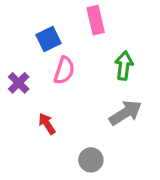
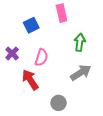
pink semicircle: (64, 70) -> (41, 57), moved
red arrow: (47, 124) -> (30, 80), size x1.5

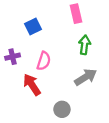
pink rectangle: (62, 13) -> (76, 14), moved
purple cross: (12, 53) -> (13, 57), turned 32

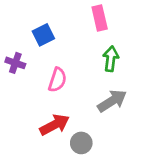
purple cross: (13, 57) -> (15, 63), moved, turned 32
red arrow: (32, 85) -> (55, 125), moved, turned 95

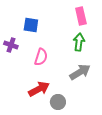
pink rectangle: (100, 18) -> (81, 16), moved
blue square: (43, 35) -> (31, 25), turned 35

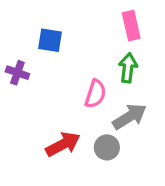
pink semicircle: (41, 57) -> (95, 94), moved
gray circle: (58, 102) -> (107, 147), moved

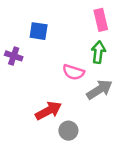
pink semicircle: (95, 94) -> (73, 72), turned 90
gray circle: (107, 147) -> (68, 131), moved

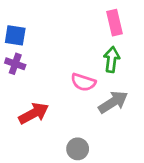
blue square: (39, 31) -> (15, 35), moved
red arrow: (49, 111) -> (34, 113), moved

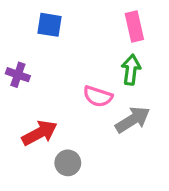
blue square: (15, 35) -> (49, 25), moved
gray circle: (78, 149) -> (68, 163), moved

